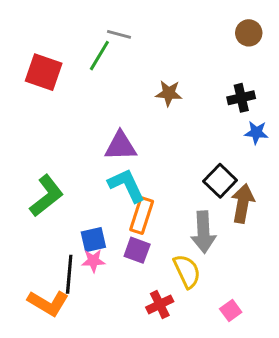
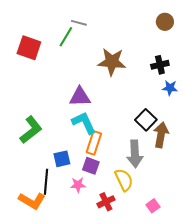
brown star: (169, 93) -> (112, 62), size x1.6
pink star: (93, 261) -> (78, 185), moved

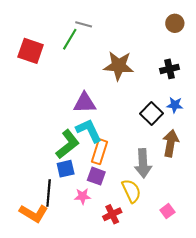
blue star: (170, 88) -> (175, 105), moved
black square: (146, 120) -> (151, 113), moved
green L-shape: (31, 130) -> (68, 144), moved
pink square: (153, 206) -> (167, 211), moved

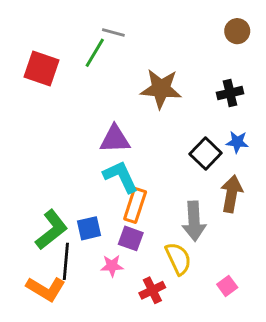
green L-shape: (68, 144) -> (52, 230), moved

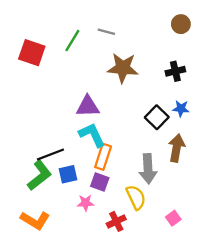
gray line: (113, 33) -> (106, 32), moved
black line: (66, 261) -> (50, 155), moved, turned 64

